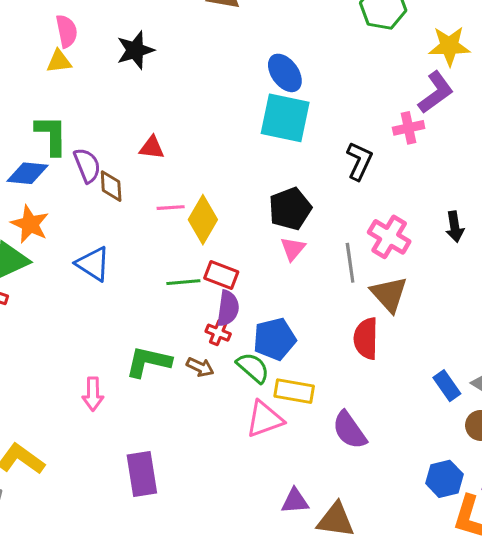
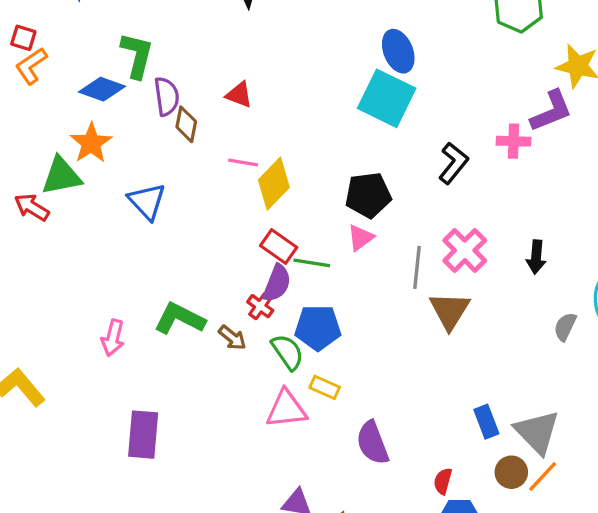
green line: (183, 282) -> (312, 263), moved
red semicircle: (366, 339) -> (443, 481), moved, size x0.6
yellow rectangle: (294, 391) -> (325, 387), size x0.7

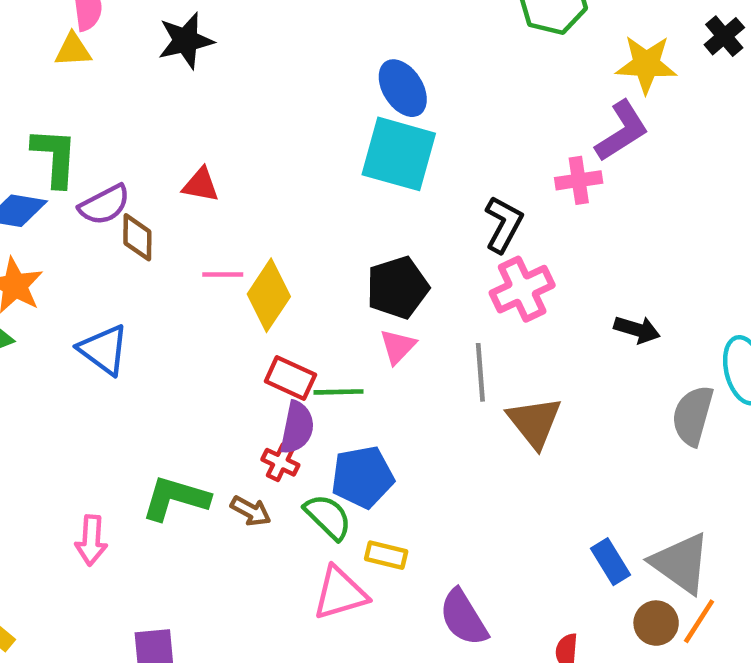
purple semicircle: (167, 96) -> (104, 205), turned 81
pink cross: (465, 250) -> (522, 289), moved, turned 30
black arrow: (536, 257) -> (637, 330), turned -68
gray semicircle: (565, 327) -> (693, 416), size x1.5

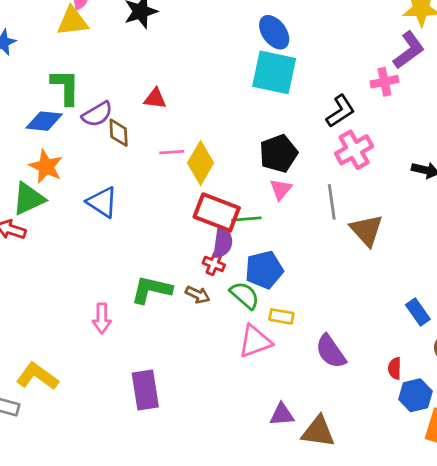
yellow triangle: (73, 50) -> (72, 21), size x1.4
black L-shape: (504, 224) -> (340, 111), turned 32
red rectangle: (290, 378) -> (217, 212), size x1.5

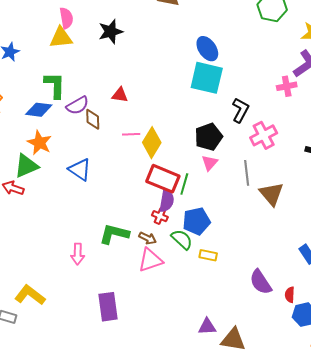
black L-shape: (340, 111) -> (240, 110), moved, turned -30
green line: (246, 219) -> (184, 184), turned -70
pink triangle: (255, 341) -> (150, 260), moved
purple semicircle: (331, 351) -> (261, 282), moved

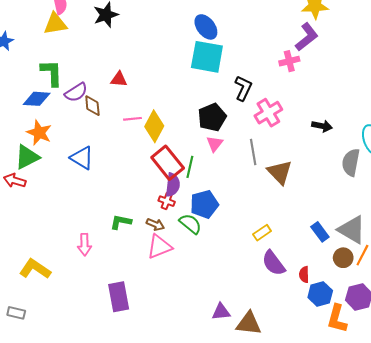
red rectangle: (163, 179) -> (168, 163), turned 32
green L-shape: (114, 234) -> (121, 222), size x0.7
yellow rectangle: (208, 255) -> (262, 233), moved, turned -42
yellow L-shape: (30, 295) -> (35, 269), moved

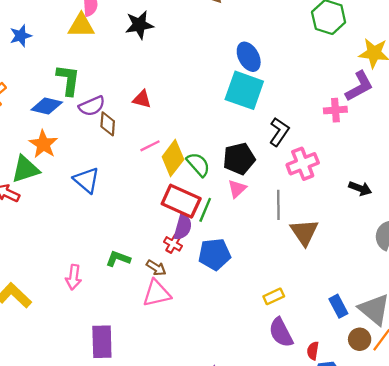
pink line: (133, 119) -> (150, 146), turned -30
red rectangle: (168, 163) -> (181, 201), turned -36
green semicircle: (190, 224) -> (198, 164), moved

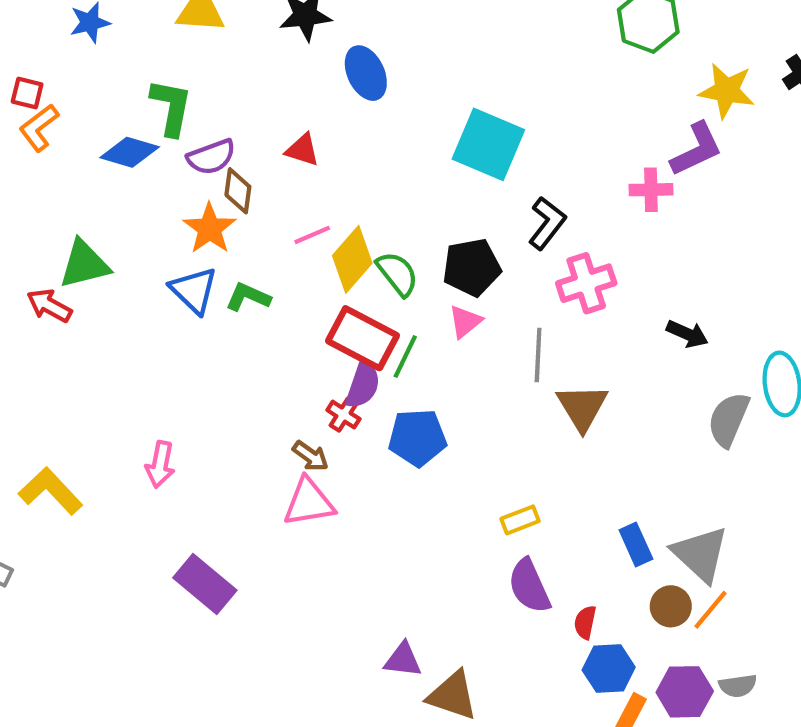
blue ellipse: (249, 57) -> (366, 73), moved
orange star: (43, 144) -> (210, 228), moved
green L-shape: (118, 259) -> (248, 297), moved
purple rectangle: (102, 342) -> (205, 584), turned -52

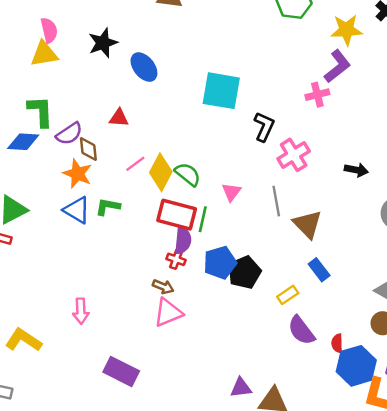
black pentagon: (472, 267) -> (244, 272), moved
blue rectangle: (636, 544) -> (319, 270), moved
blue hexagon: (609, 669) -> (356, 366), size x1.4

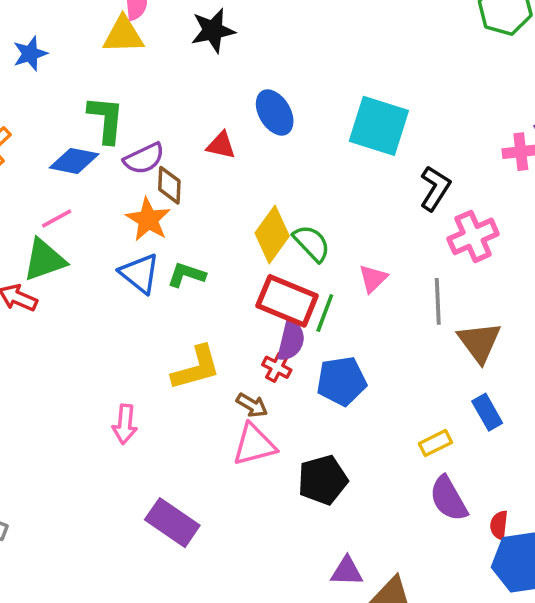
blue ellipse: (144, 67) -> (275, 113), moved
pink line: (135, 164) -> (57, 218), moved
black pentagon: (244, 272) -> (323, 480), moved
yellow L-shape: (23, 340) -> (196, 368), moved, turned 123

